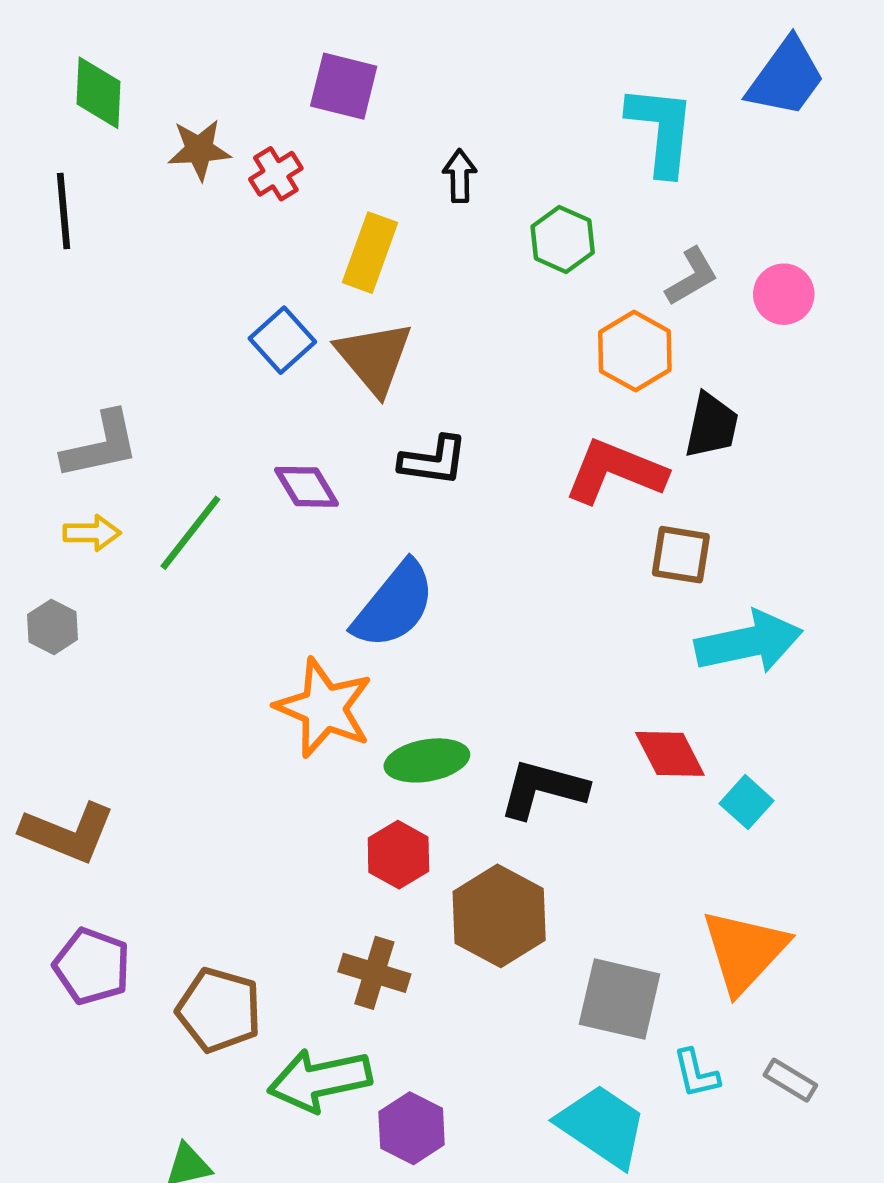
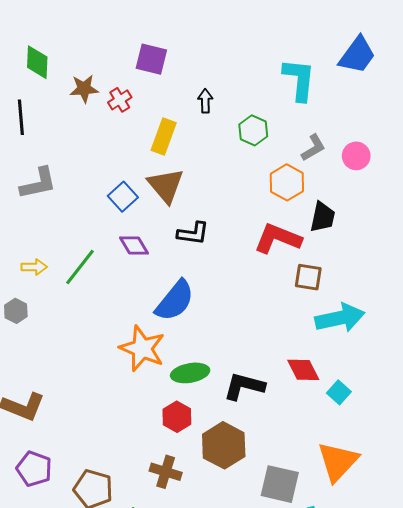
blue square: (282, 340) -> (123, 197), moved
gray L-shape: (101, 445) -> (38, 183), moved

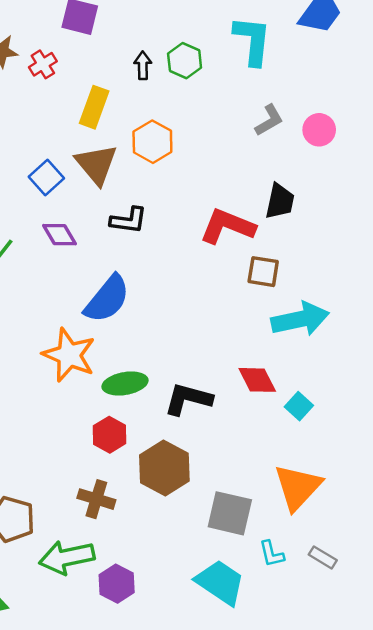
green hexagon: (253, 130) -> (185, 61), moved
orange hexagon: (287, 182) -> (152, 142), moved

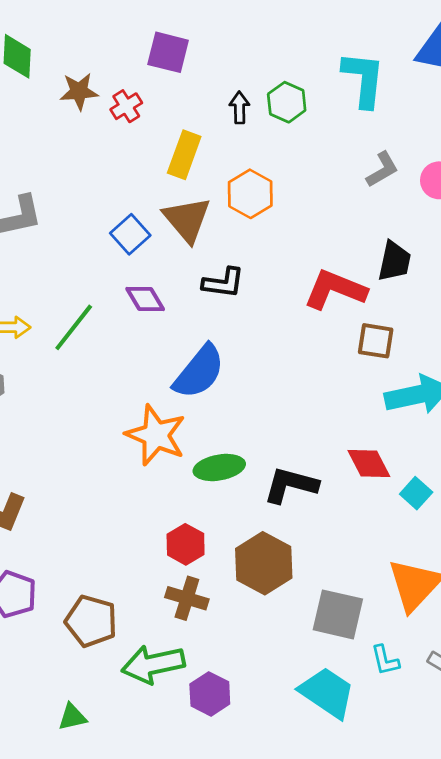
red hexagon: (110, 435) -> (186, 544), moved

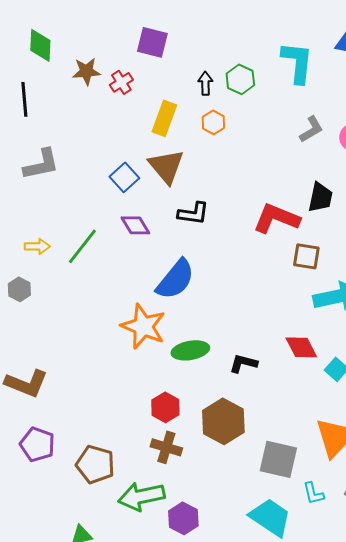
orange hexagon: (250, 194) -> (213, 122), moved, size x0.7
black L-shape: (291, 485) -> (243, 363), size x0.7

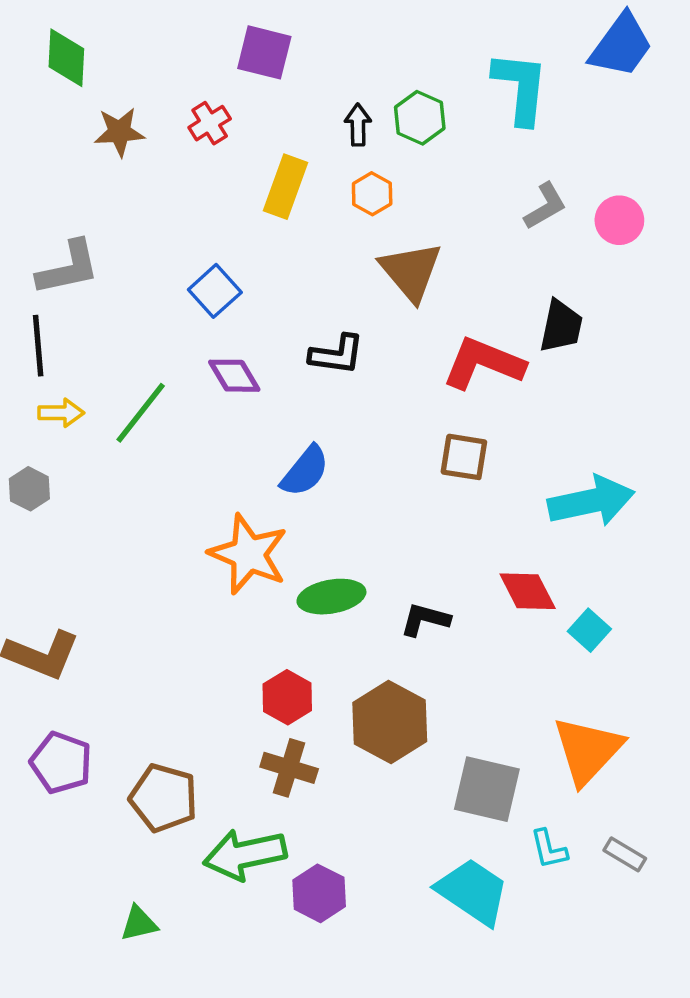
brown star: (86, 71) -> (119, 132), moved
black line: (24, 99) -> (38, 346), moved
brown triangle: (166, 166) -> (411, 271), moved
brown square: (306, 256) -> (464, 457), moved
blue semicircle: (175, 279) -> (305, 471), size x0.7

